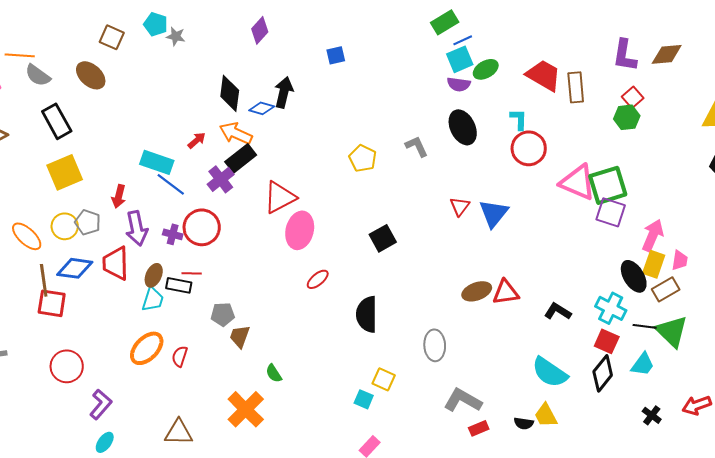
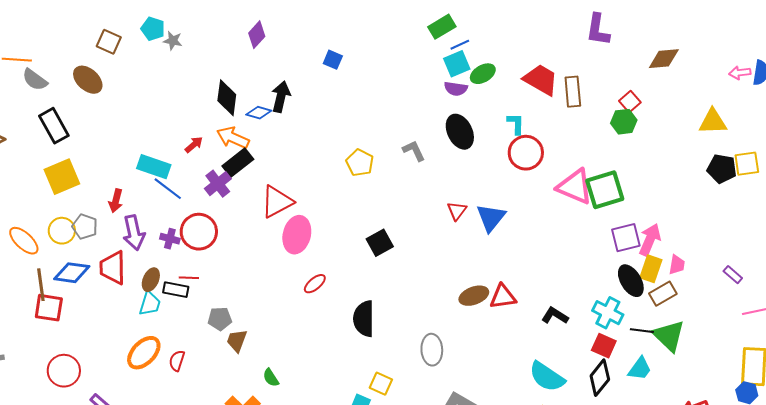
blue square: (336, 55) -> (333, 60), turned 36
purple L-shape: (625, 55) -> (598, 30), moved
purple square: (611, 212) -> (626, 238), moved, turned -32

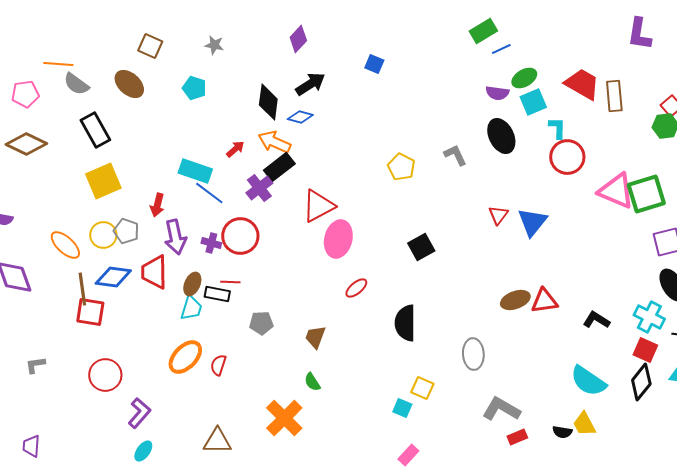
cyan pentagon: (153, 29) -> (194, 88), moved
cyan square: (457, 64) -> (533, 102), moved
black arrow: (281, 97) -> (310, 84), moved, turned 44
brown trapezoid: (237, 341) -> (315, 337), moved

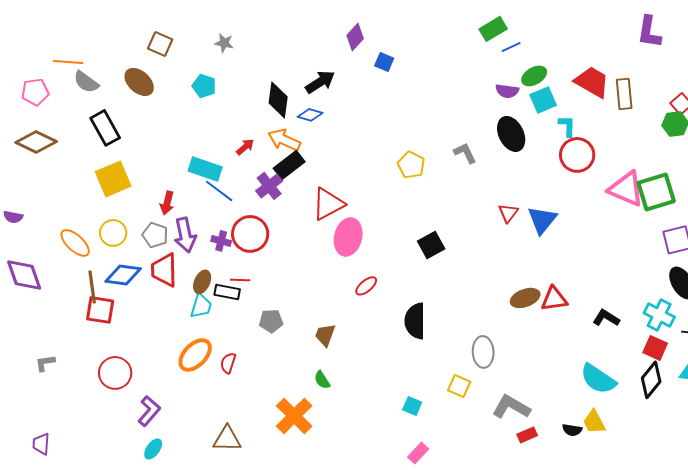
purple diamond: (298, 39) -> (355, 37), moved
gray pentagon: (126, 231) -> (155, 235), moved
yellow square: (422, 388) -> (459, 386), moved

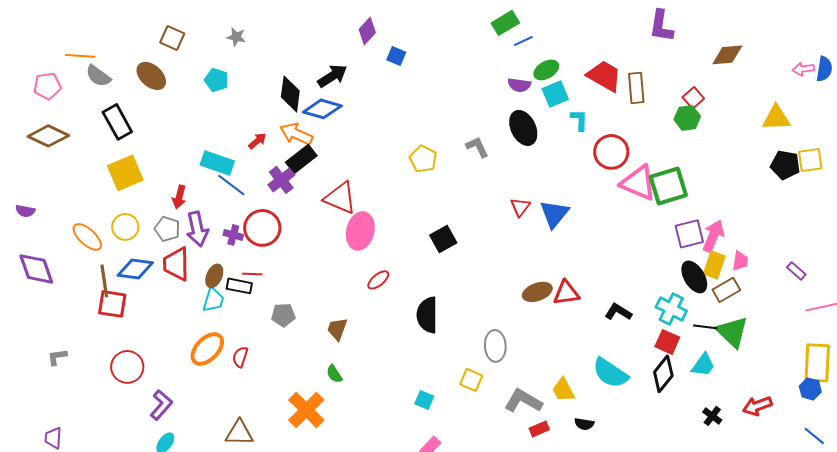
blue diamond: (310, 115) -> (322, 109), size x1.5
red circle: (577, 155) -> (611, 152), moved
red triangle: (328, 204) -> (340, 198), turned 51
yellow trapezoid: (594, 422) -> (563, 390), moved

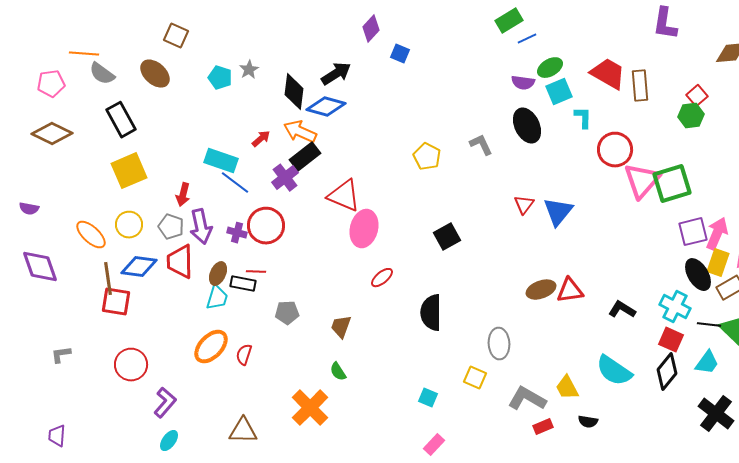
gray star: (236, 37) -> (249, 70), moved, turned 30
pink triangle: (638, 183) -> (642, 181), turned 48
black cross: (712, 416) -> (716, 414), size x1.8

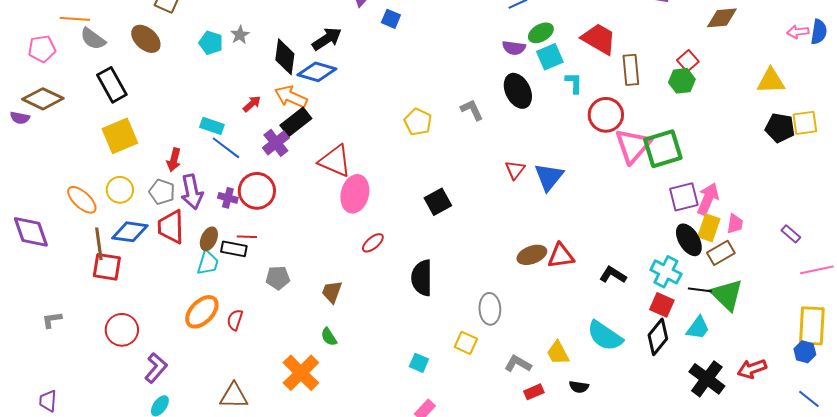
brown rectangle: (640, 86) -> (631, 70), moved
cyan rectangle: (221, 161) -> (212, 126), size x0.7
purple semicircle: (29, 209) -> (20, 118), moved
gray L-shape: (527, 399) -> (518, 364), size x0.7

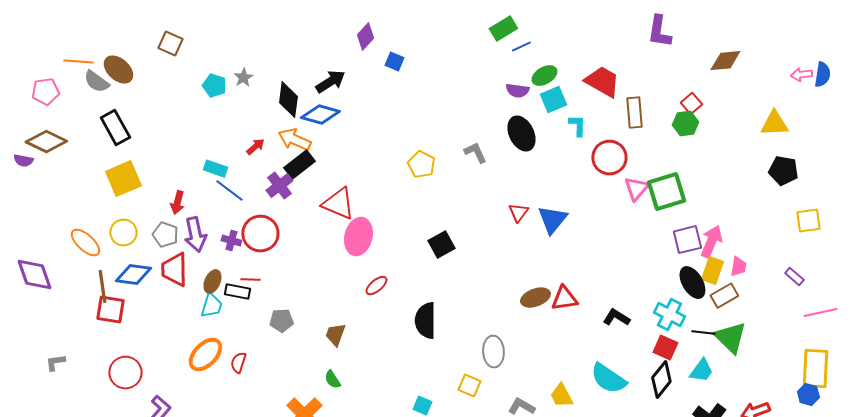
brown ellipse: (146, 39) -> (118, 70), moved
yellow square: (805, 123) -> (808, 221), moved
pink triangle: (633, 146) -> (636, 189), size x0.7

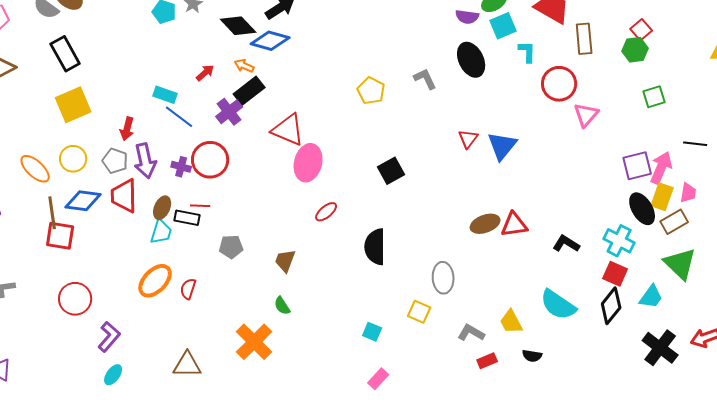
black diamond: (288, 100) -> (238, 26), turned -51
orange arrow: (294, 140) -> (244, 66), size x0.6
green square: (666, 192) -> (654, 97), moved, size x0.6
black line: (703, 333) -> (695, 144), moved

